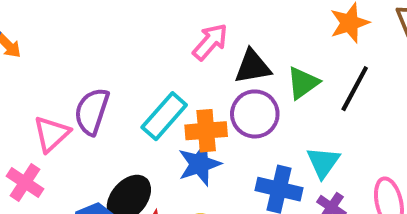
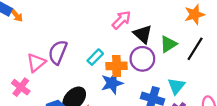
black triangle: (253, 67) -> (143, 34), turned 48
cyan rectangle: (164, 116) -> (95, 57), size x0.7

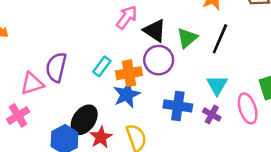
pink triangle: (36, 63) -> (32, 84), turned 30
cyan triangle: (176, 86) -> (217, 85), moved
pink cross: (21, 87) -> (18, 115), turned 30

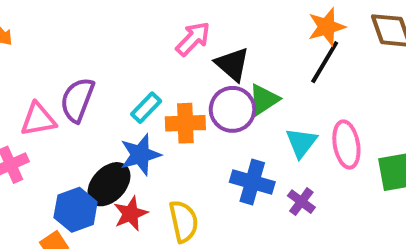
green triangle: (187, 38) -> (264, 99), moved
black line: (220, 39) -> (325, 62), moved
cyan triangle: (217, 85) -> (301, 143), moved
blue star: (127, 94) -> (140, 155), moved
pink ellipse: (248, 108) -> (346, 145), moved

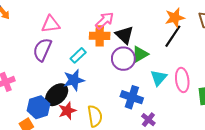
pink triangle: (38, 120) -> (51, 24), moved
orange cross: (185, 123) -> (100, 36), moved
purple cross: (301, 202) -> (148, 120), moved

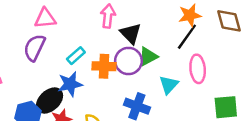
pink arrow: (105, 21) -> (108, 16), turned -42
orange cross: (100, 36) -> (104, 66), moved
pink ellipse: (182, 80) -> (198, 69), moved

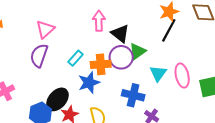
pink triangle: (45, 18) -> (45, 29), turned -30
pink ellipse: (198, 69) -> (182, 76), moved
blue star: (70, 84) -> (89, 83), moved

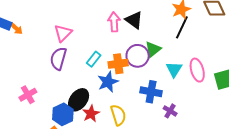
black triangle: (120, 33) -> (134, 20), moved

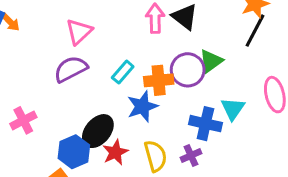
purple semicircle: (58, 59) -> (71, 69), turned 45
cyan triangle: (174, 69) -> (233, 109), moved
purple cross: (170, 111) -> (191, 155), moved, turned 32

